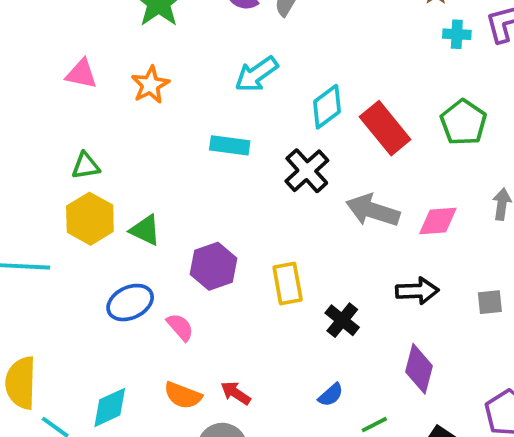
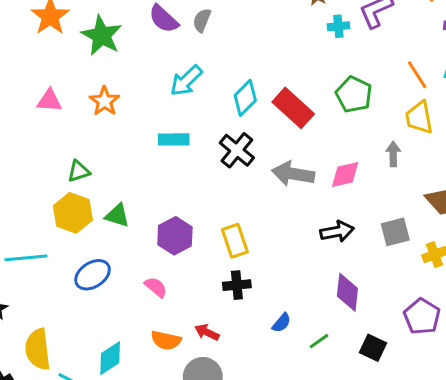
green triangle: (86, 166) -> (79, 171), moved
gray square: (490, 302) -> (395, 232), size x1.4
blue ellipse: (130, 303) -> (93, 275), moved
black cross: (342, 320) -> (237, 285), moved, turned -36

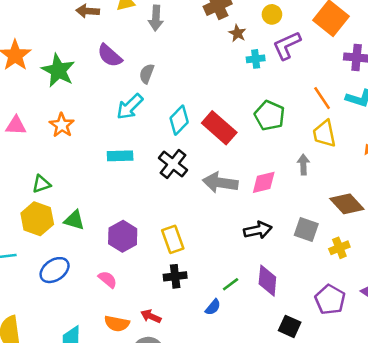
gray semicircle: (202, 20) -> (147, 74), moved
gray square: (395, 232) -> (306, 229), turned 35
green line: (319, 341) -> (231, 284), moved

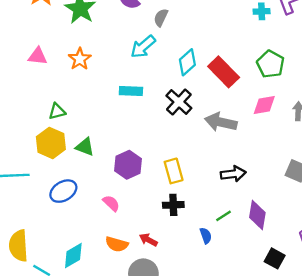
pink diamond: (264, 182) -> (264, 105), moved
black arrow: (258, 230) -> (233, 174), moved
blue semicircle: (213, 307) -> (206, 236), turned -63

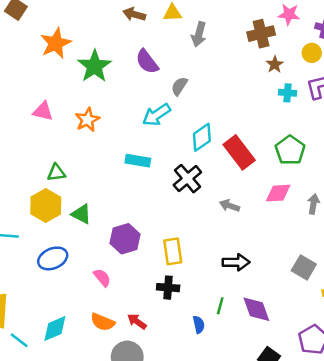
gray arrow: (221, 122) -> (230, 206), size x0.6
purple diamond: (257, 215) -> (256, 309), turned -36
green line: (223, 216) -> (220, 306), turned -49

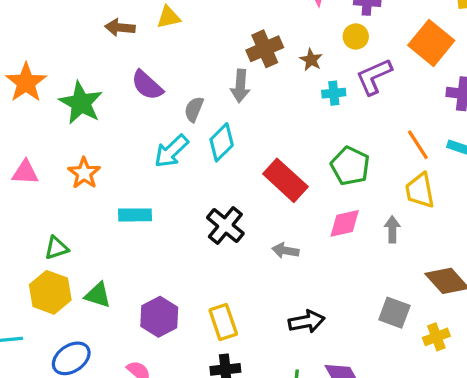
gray arrow: (199, 34) -> (240, 86), moved
brown cross: (261, 34) -> (265, 49), moved
cyan diamond: (202, 137) -> (222, 142), moved
cyan rectangle: (138, 161) -> (135, 215), moved

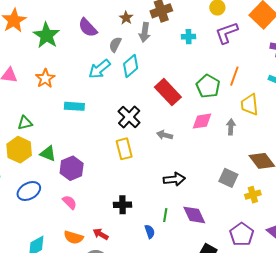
brown star: (311, 60) -> (126, 18), moved
cyan cross: (334, 93) -> (189, 37), moved
orange line: (418, 145) -> (234, 76), moved, turned 48
purple hexagon: (159, 317) -> (72, 168), moved
yellow rectangle: (223, 322) -> (124, 149), moved

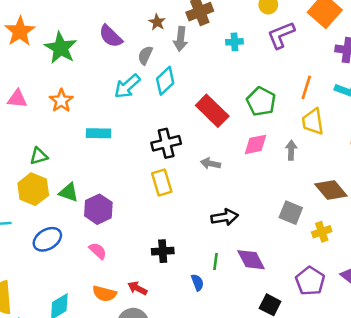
orange line: (234, 76) -> (306, 87), moved
black cross: (129, 117) -> (166, 143), turned 35

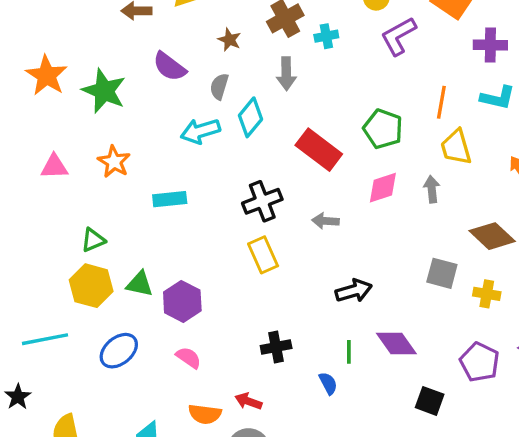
gray arrow: (181, 39) -> (286, 74), moved
cyan cross: (234, 42) -> (326, 36), moved
cyan arrow: (127, 86) -> (200, 131), turned 32
yellow cross: (322, 232) -> (487, 294), turned 36

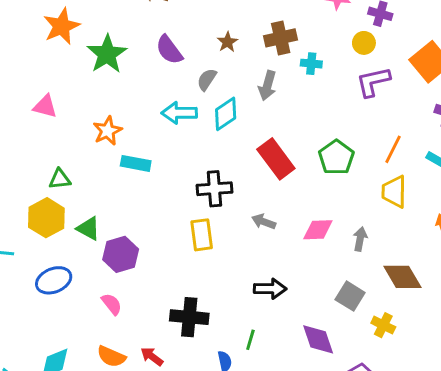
orange star: (114, 162) -> (108, 131), moved
pink diamond: (383, 188) -> (318, 230), moved
gray arrow: (432, 189) -> (360, 239), moved
purple diamond: (396, 344) -> (318, 339), moved
black cross: (276, 347) -> (189, 317), size x1.4

